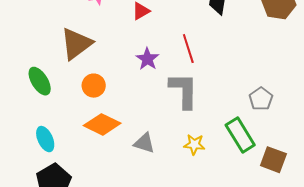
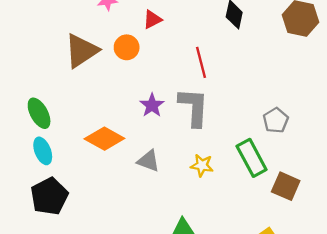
purple star: (147, 59) -> (152, 105), moved
green ellipse: (40, 81) -> (39, 113), moved
orange circle: (94, 86) -> (127, 47), moved

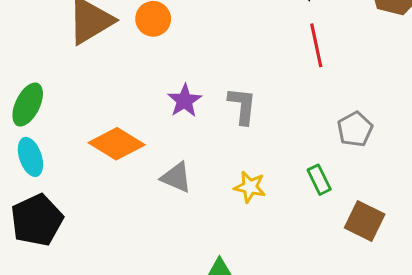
red line: (201, 62) -> (316, 45), moved
gray L-shape: (194, 107) -> (242, 106), size x0.7
green ellipse: (39, 113) -> (28, 105), turned 52
green rectangle: (252, 158) -> (319, 180), size x0.6

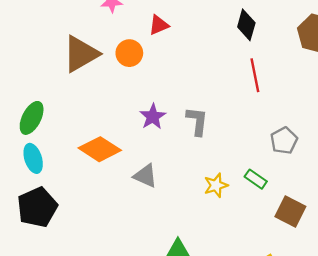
green rectangle: (319, 180) -> (256, 179), turned -30
yellow star: (250, 187) -> (216, 185), moved, turned -30

